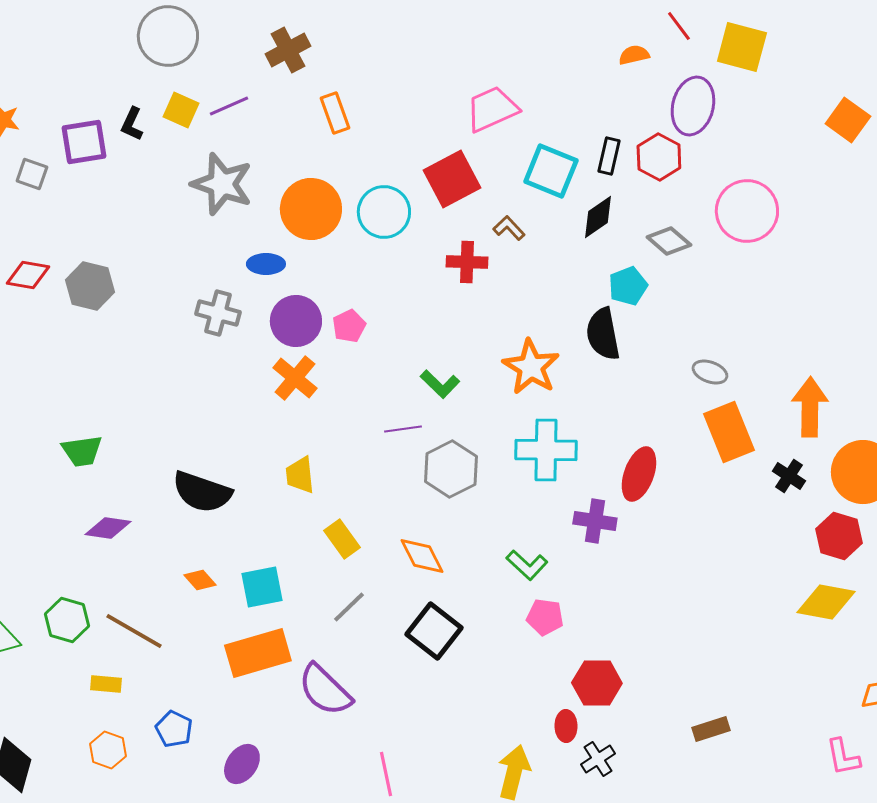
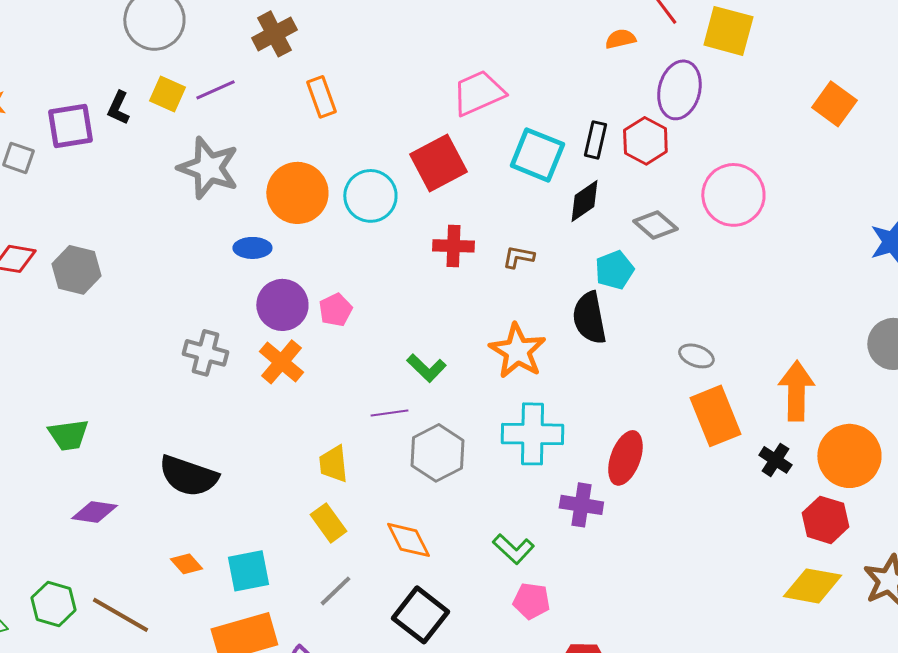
brown L-shape: (509, 228) -> (518, 257), moved, turned -36
gray cross: (218, 313) -> (205, 353), moved
yellow trapezoid: (300, 475) -> (333, 464), moved

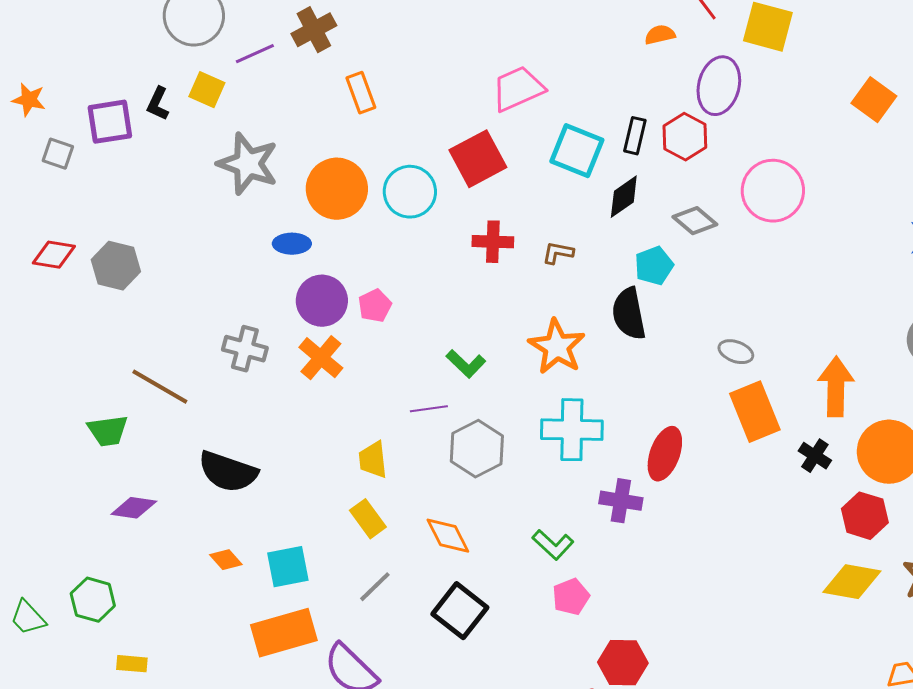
purple line: (215, 90) -> (255, 54), moved
pink pentagon: (531, 601) -> (571, 597), turned -30
brown line: (120, 615) -> (160, 387), moved

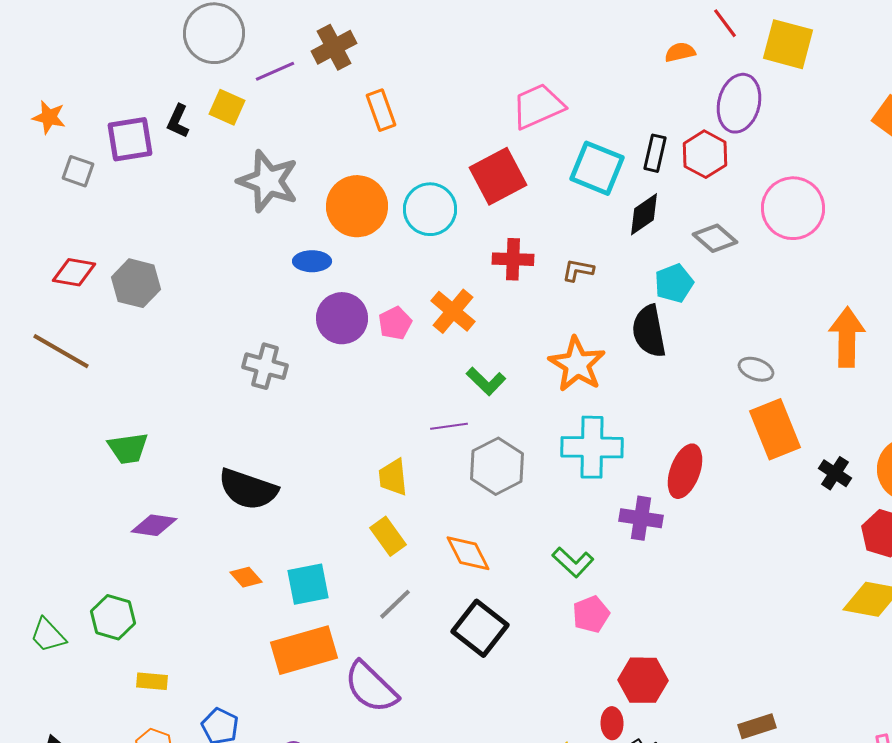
orange cross: (321, 358) -> (453, 311), moved
brown line: (160, 387) -> (61, 351), moved
orange arrow: (836, 387) -> (847, 337), moved

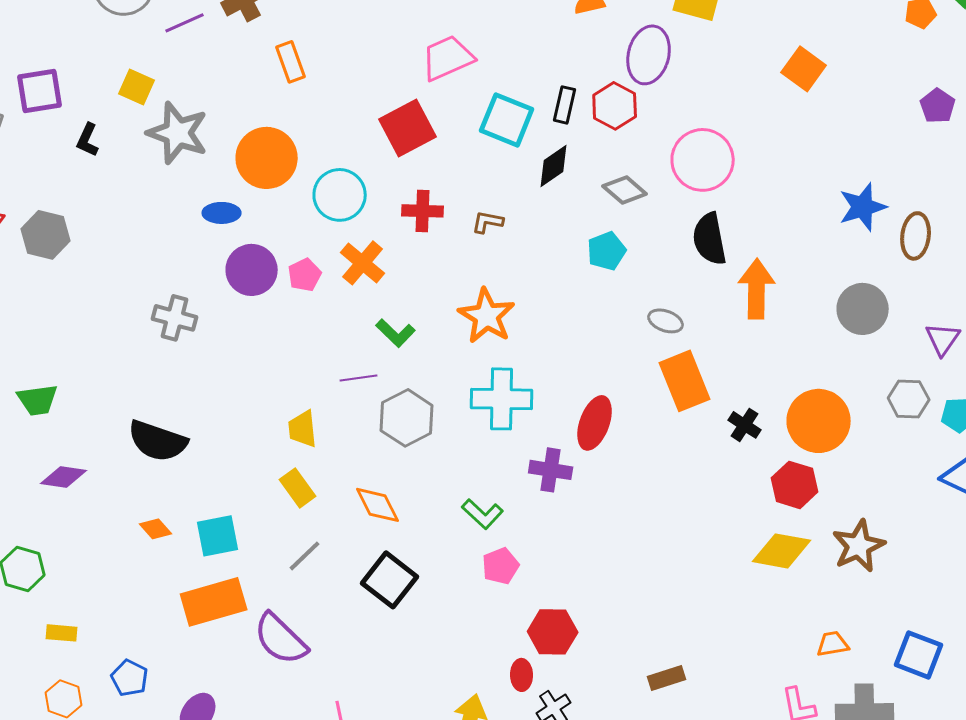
yellow square: (227, 107) -> (137, 87), moved
black L-shape: (178, 121) -> (88, 140), moved
cyan circle: (430, 209) -> (340, 195), moved
cyan pentagon: (674, 283) -> (607, 251), moved
black semicircle: (649, 331) -> (710, 239), moved

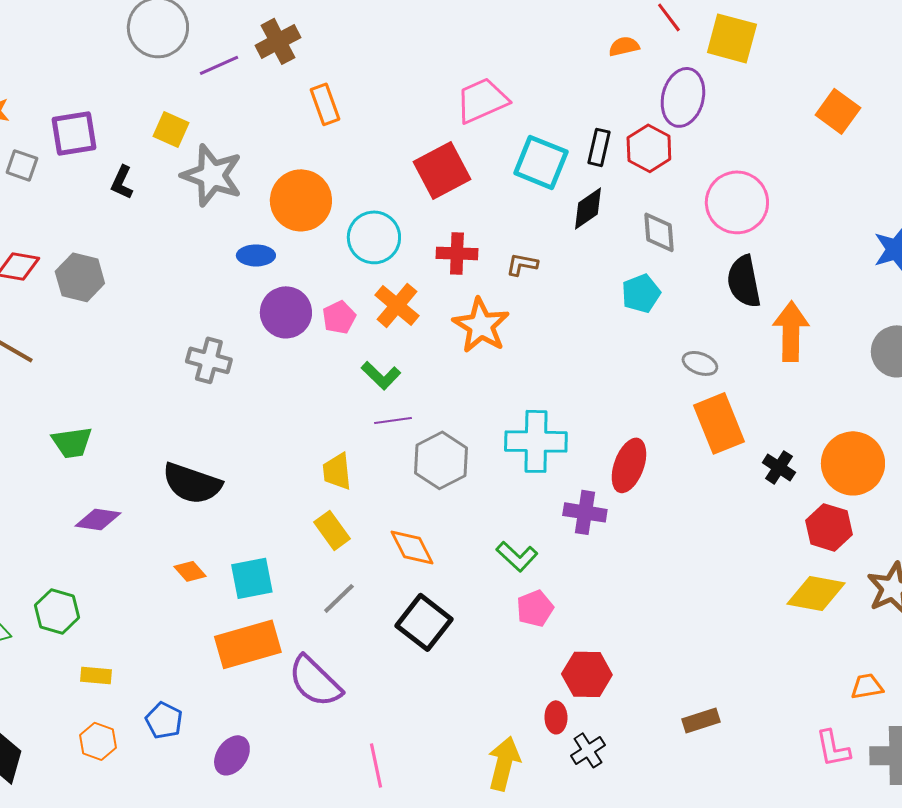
gray diamond: (625, 190) -> (659, 232), turned 45
orange star: (487, 316) -> (481, 325), moved
green L-shape: (396, 333) -> (381, 375), moved

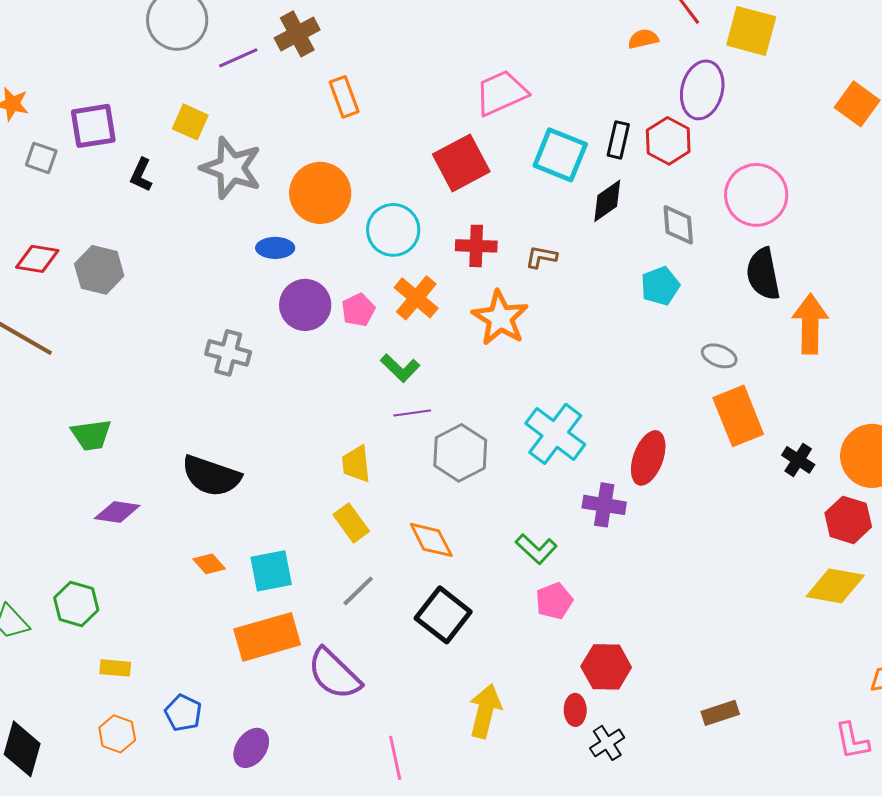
cyan cross: (536, 441) -> (555, 434), turned 36
yellow arrow: (504, 763) -> (485, 711), moved

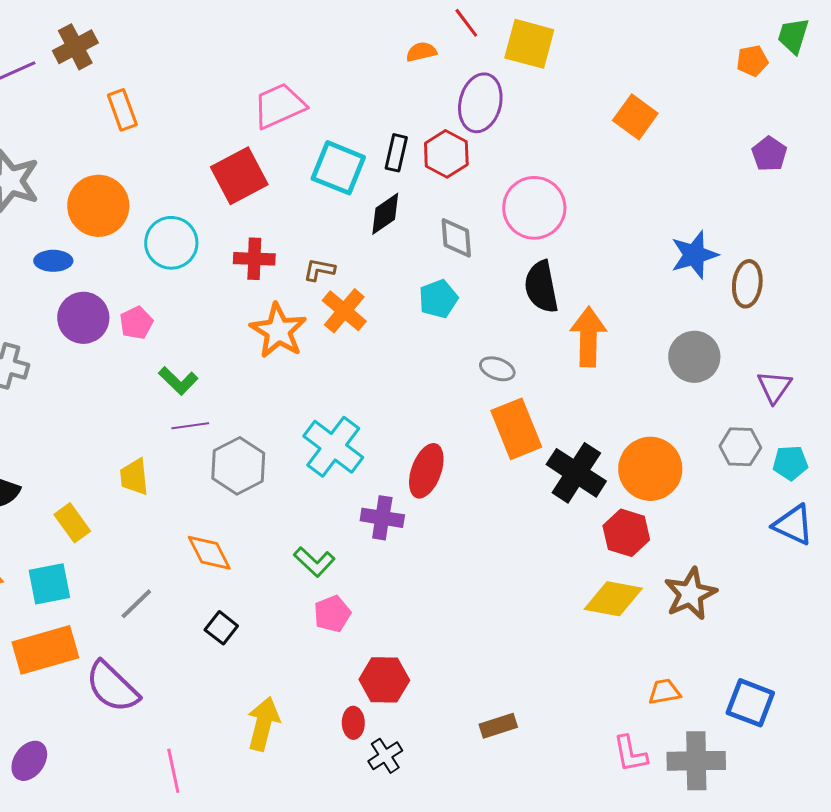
orange cross: (416, 298) -> (344, 311), moved
black cross: (798, 460) -> (576, 473), size x1.8
yellow rectangle: (351, 523) -> (72, 523), moved
black square: (443, 615) -> (221, 628), size x0.6

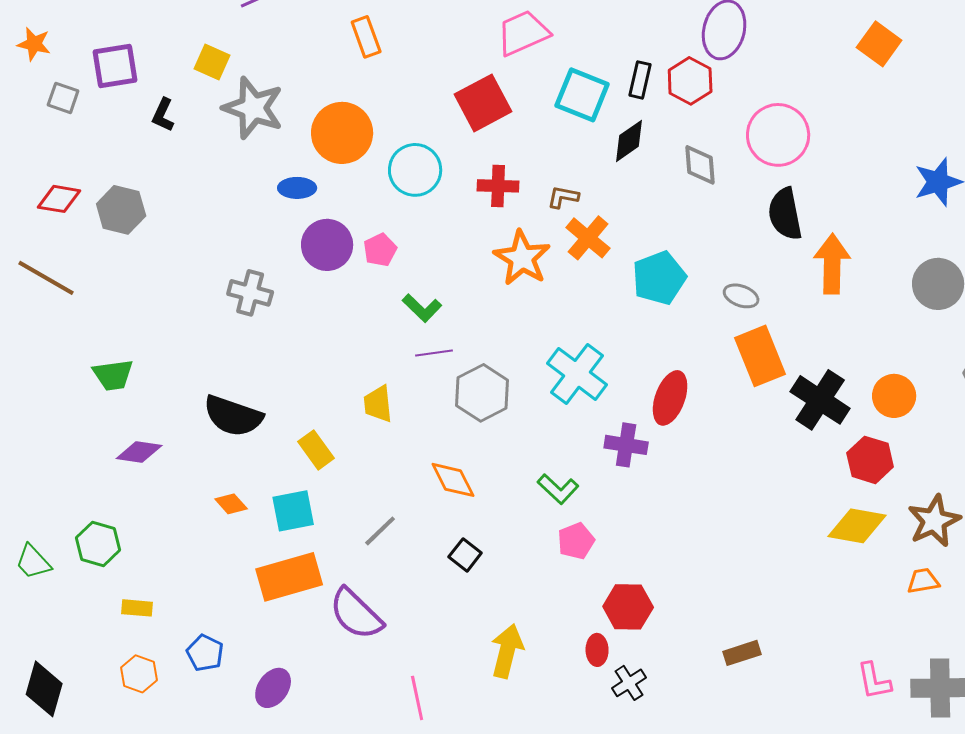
cyan pentagon: (438, 299) -> (659, 278), moved, size x1.4
orange circle: (650, 469) -> (894, 396), size x0.7
orange trapezoid: (664, 692) -> (923, 581), moved

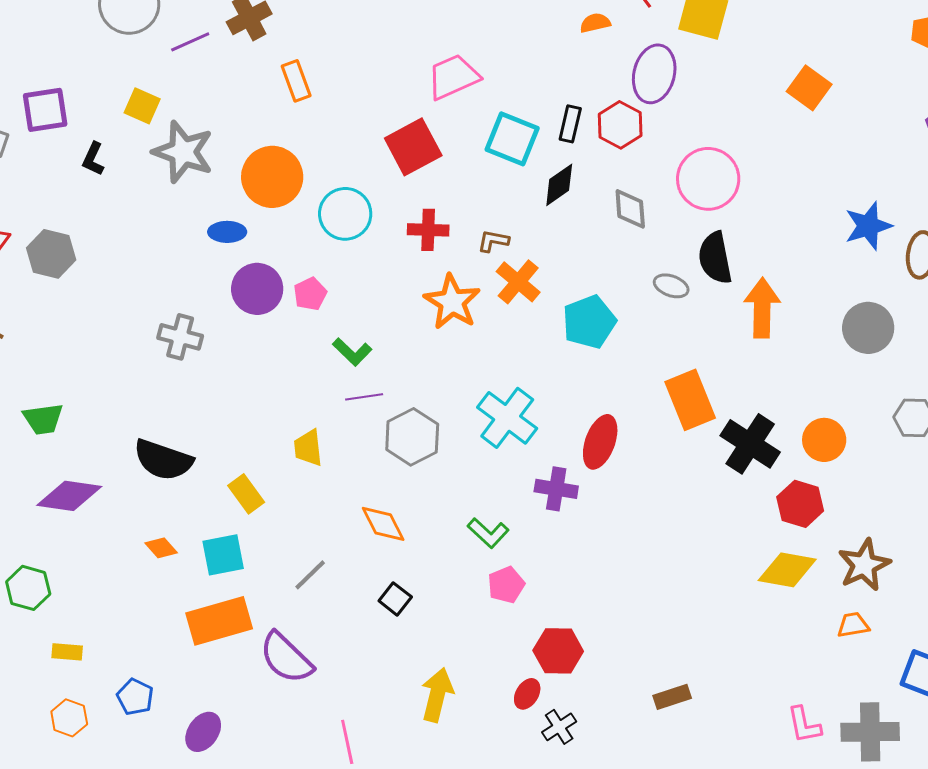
gray ellipse: (741, 296) -> (671, 286), moved
purple diamond: (139, 452) -> (69, 496), size x1.4
red ellipse: (597, 650) -> (527, 694), turned 32

